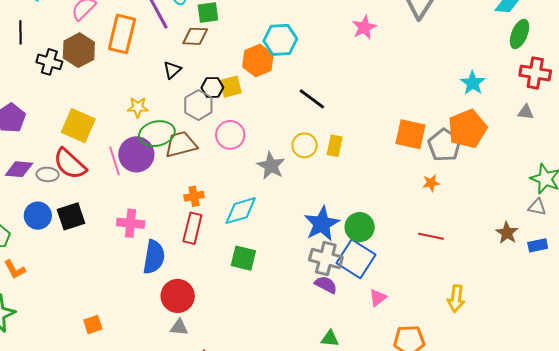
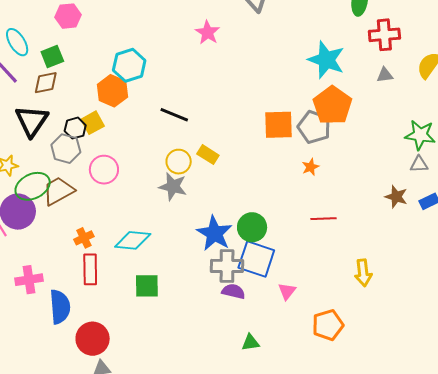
black triangle: (172, 70) -> (32, 121), size x1.8
cyan star: (473, 83) -> (326, 60), size x1.5
yellow rectangle: (335, 146) -> (208, 155), turned -55
gray star: (271, 166) -> (173, 187), moved
cyan diamond: (241, 211) -> (133, 240), turned 36

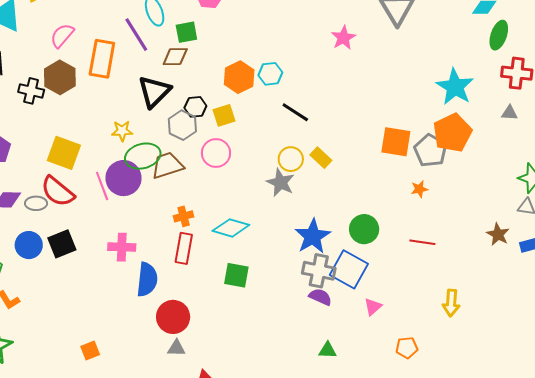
cyan hexagon: (129, 65) -> (270, 74), moved, size x0.7
yellow square: (93, 123) -> (224, 115), moved
green circle: (252, 227) -> (364, 229), moved
orange pentagon: (328, 325) -> (407, 348), size x0.7

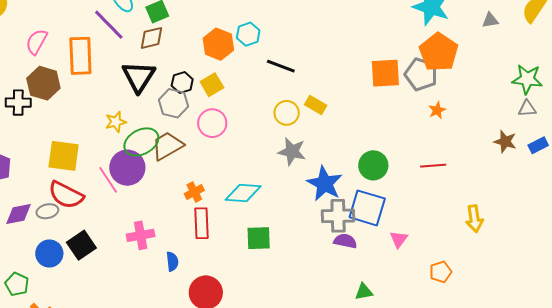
gray star: (280, 183) -> (292, 152), moved
orange star: (419, 189) -> (437, 110), moved
blue semicircle: (147, 279) -> (172, 262), size x0.6

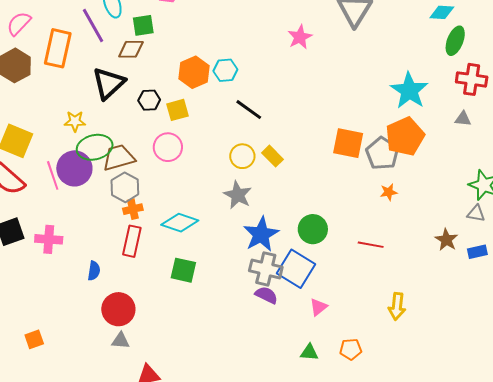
gray hexagon: (173, 103) -> (125, 187), moved
pink cross: (141, 235) -> (49, 239), moved
green triangle: (364, 292) -> (309, 352), moved

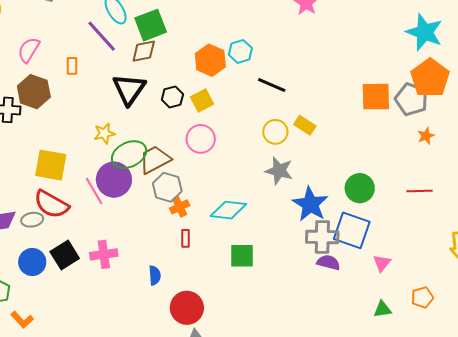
green square: (143, 25) -> (151, 25), size x1.4
orange rectangle: (58, 48) -> (72, 66), size x0.5
red rectangle: (132, 241) -> (186, 238), size x0.6

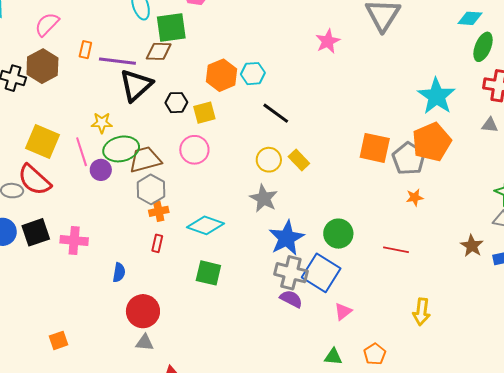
purple line: (102, 36) -> (117, 61), moved, turned -54
purple circle: (114, 180) -> (101, 170), size x0.6
pink line: (94, 191) -> (82, 152), moved
orange pentagon: (422, 297) -> (375, 354), turned -30

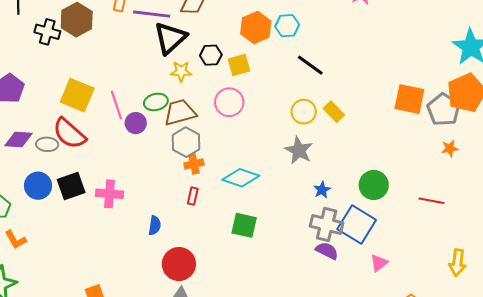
yellow star: (102, 123) -> (181, 71), moved
green ellipse: (121, 149) -> (156, 102), size x0.7
blue star: (287, 238) -> (322, 190), size x0.5

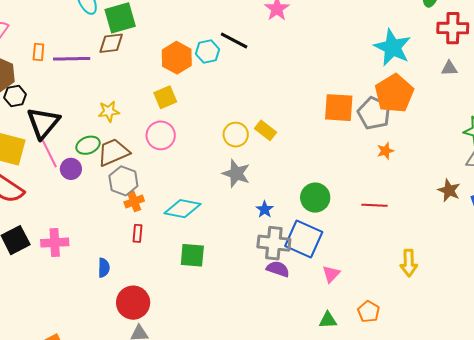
black triangle: (170, 38) -> (43, 123), moved
black hexagon: (211, 55) -> (15, 96), moved
black line: (310, 65) -> (234, 41), moved

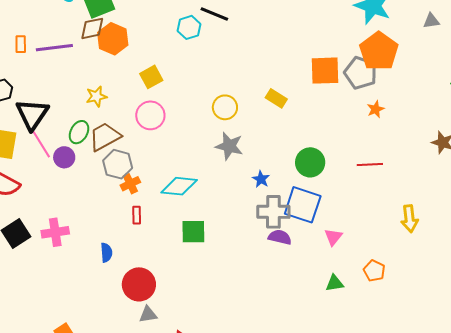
orange hexagon: (177, 58) -> (113, 39), moved
yellow rectangle: (266, 130) -> (276, 98), moved
green ellipse: (88, 145) -> (79, 132), turned -35

